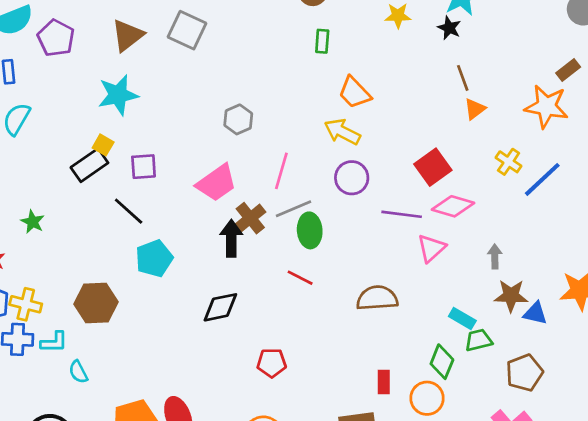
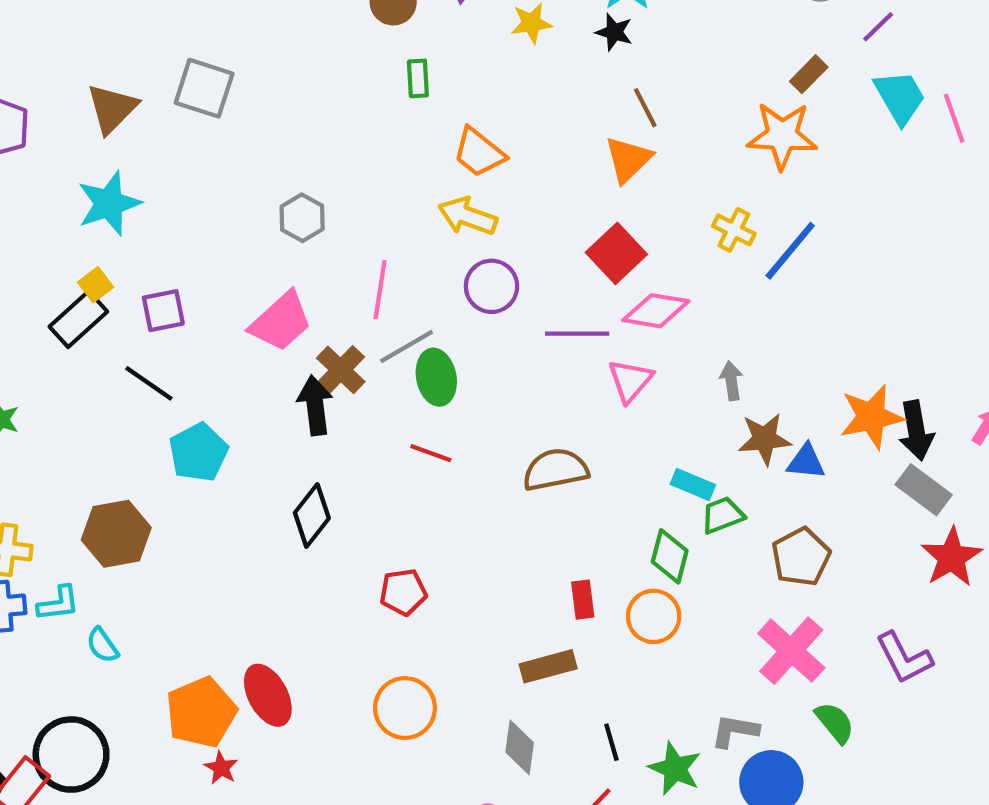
orange triangle: (475, 109) -> (628, 159), moved, size x1.4
yellow square: (103, 145) -> (96, 285), turned 30
black diamond: (220, 307) -> (312, 515), turned -33

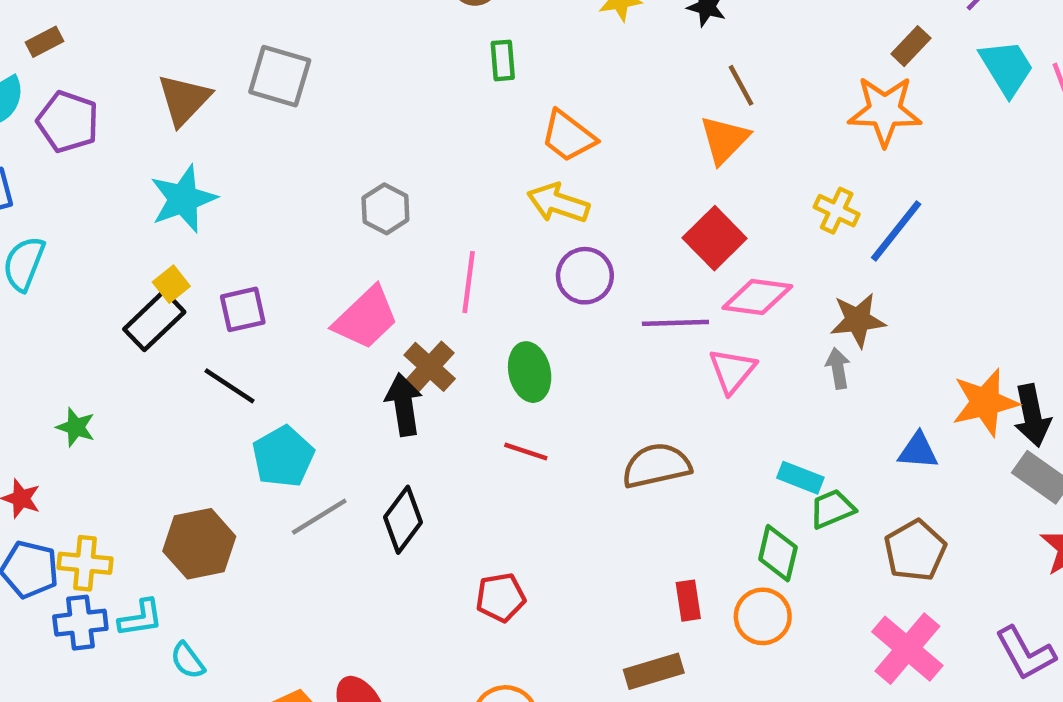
gray line: (407, 347) -> (319, 517), moved
brown star: (765, 439) -> (858, 320), moved

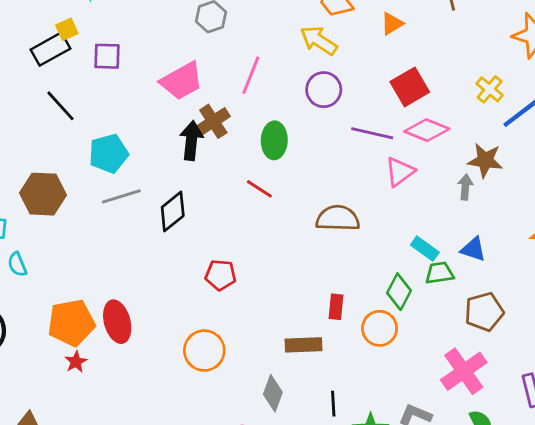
orange triangle: (724, 140) -> (392, 24), moved, size x0.7
black line: (230, 386) -> (60, 106), moved
blue triangle: (918, 451) -> (473, 249), moved

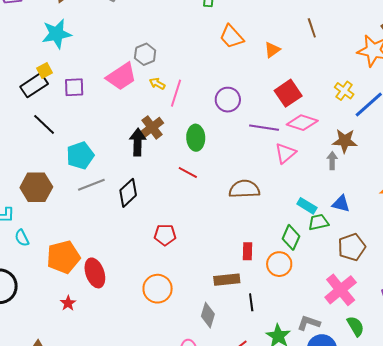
yellow arrow: (319, 41) -> (157, 84), moved, size x0.6
pink trapezoid: (182, 81) -> (121, 77), moved
orange pentagon: (71, 323) -> (63, 257), moved
black line: (333, 404) -> (251, 302), moved

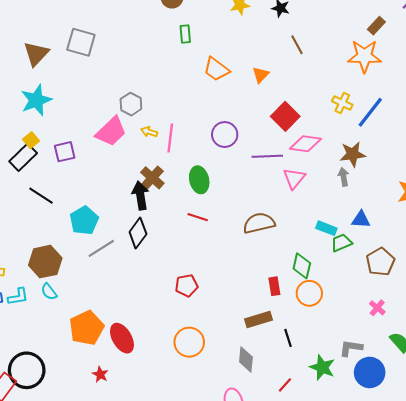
black diamond: (128, 193) -> (138, 233), moved
green diamond: (291, 237) -> (302, 266), moved
cyan semicircle: (22, 238) -> (49, 292), moved
pink cross: (341, 290) -> (377, 308), size x0.5

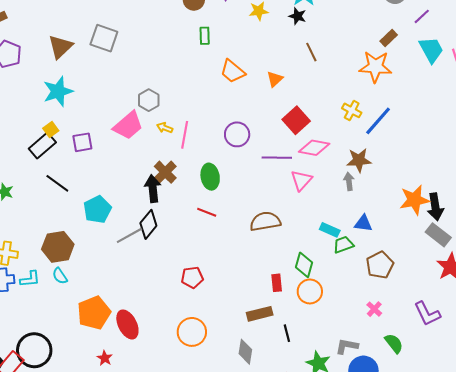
gray line: (101, 248) -> (129, 235), moved

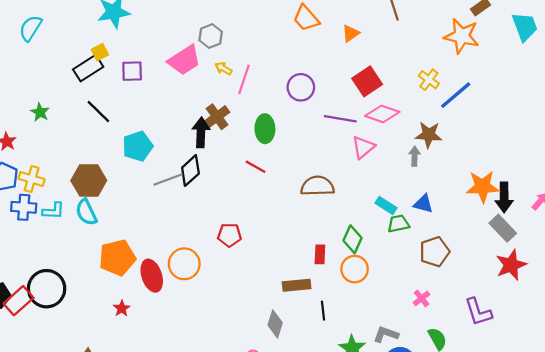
cyan semicircle: (60, 276) -> (86, 212), size x1.4
orange circle: (192, 332) -> (184, 264), moved

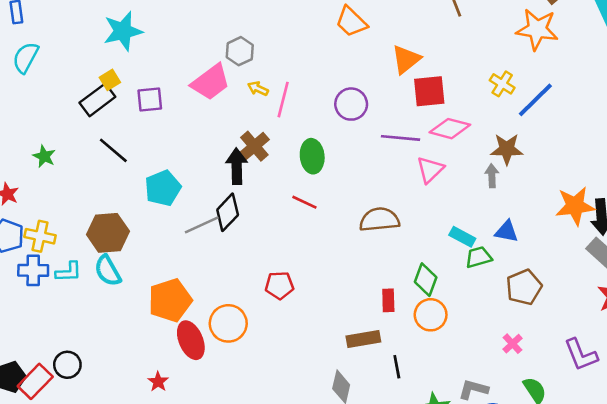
orange triangle: (351, 33) -> (406, 59), moved, size x1.4
red square: (367, 81) -> (429, 91), turned 32
orange pentagon: (117, 258) -> (170, 300), moved
black circle: (47, 289) -> (67, 365), size x0.6

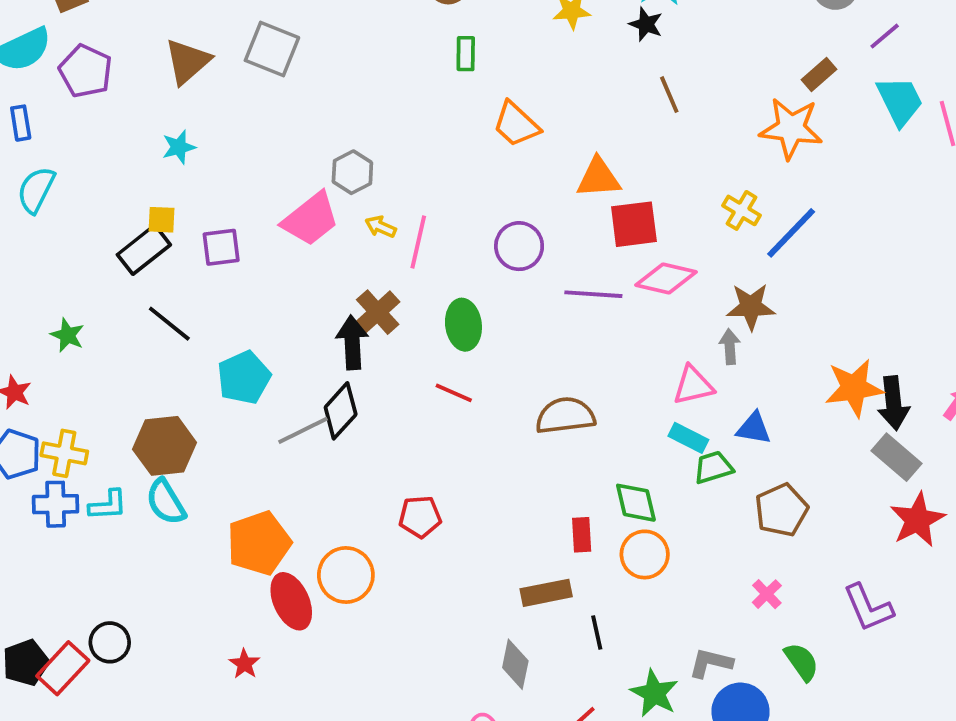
cyan star: (123, 31) -> (179, 147), size x0.6
orange triangle: (406, 59) -> (598, 178), turned 36
yellow square: (110, 80) -> (162, 220), turned 36
pink triangle: (430, 170) -> (693, 385), moved, turned 32
green diamond: (426, 280) -> (636, 503), turned -32

